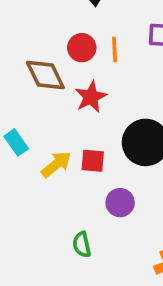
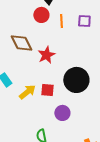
red circle: (82, 48) -> (41, 15), moved
orange line: (115, 49) -> (61, 21), moved

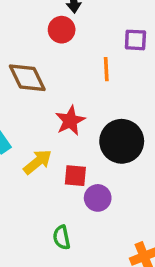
orange line: (61, 21) -> (106, 69), moved
red star: (46, 55) -> (70, 121), moved
red square: (47, 90) -> (75, 176), moved

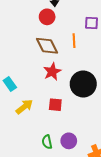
brown diamond: (27, 78) -> (47, 46), moved
yellow arrow: (38, 162) -> (24, 107), moved
purple circle: (98, 198) -> (69, 141), moved

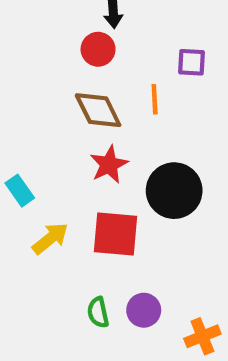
red square: (55, 105) -> (115, 234), size x1.6

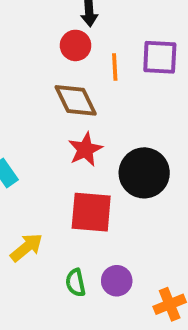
purple square: (192, 62) -> (160, 57), size x1.4
orange line: (155, 99) -> (115, 67), moved
yellow arrow: (50, 238) -> (27, 247), moved

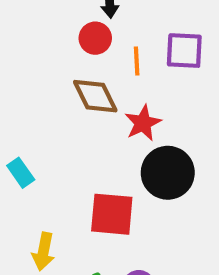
red star: (85, 149) -> (143, 123), moved
yellow arrow: (27, 247) -> (43, 251), turned 140

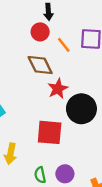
orange line: (137, 61) -> (64, 45), turned -35
red star: (143, 123) -> (58, 89), moved

